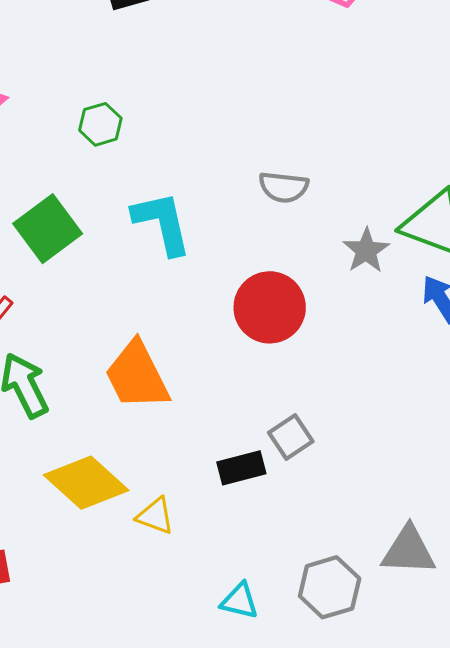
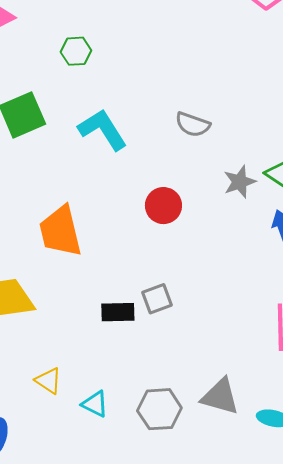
cyan L-shape: (162, 223) -> (103, 130), turned -33
red circle: (270, 307) -> (163, 206), size x0.7
yellow triangle: (155, 516) -> (48, 381), moved

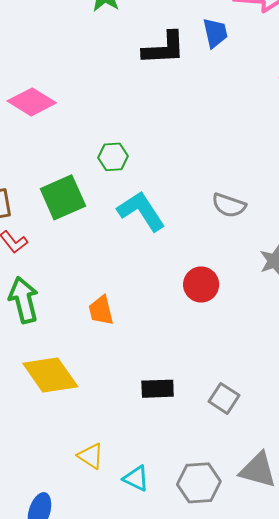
green hexagon: (76, 51) -> (113, 157), moved
orange trapezoid: (60, 231) -> (101, 310), size x0.6
gray square: (157, 299) -> (224, 398), moved, turned -36

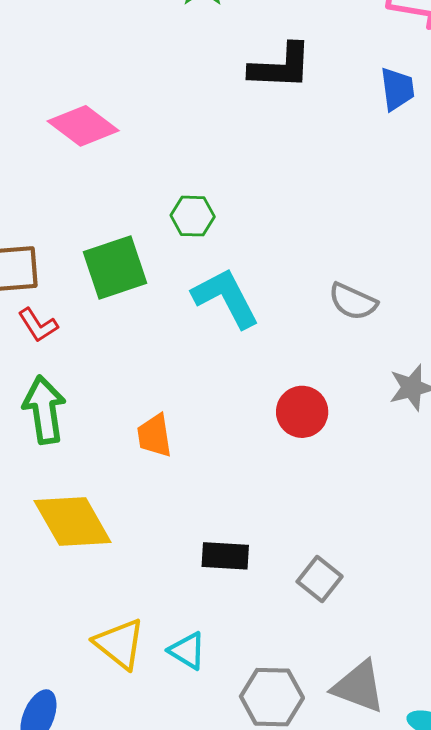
blue trapezoid: (215, 33) -> (397, 89), moved
yellow triangle: (91, 456) -> (120, 644), size x1.4
cyan triangle: (136, 478) -> (187, 651), moved

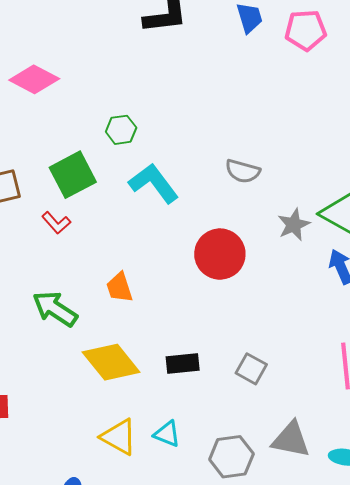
red L-shape: (38, 325) -> (56, 223), moved
green arrow: (44, 410) -> (55, 309), moved, turned -39
red circle: (302, 412) -> (220, 254), size x1.4
yellow diamond: (73, 522) -> (111, 362), moved

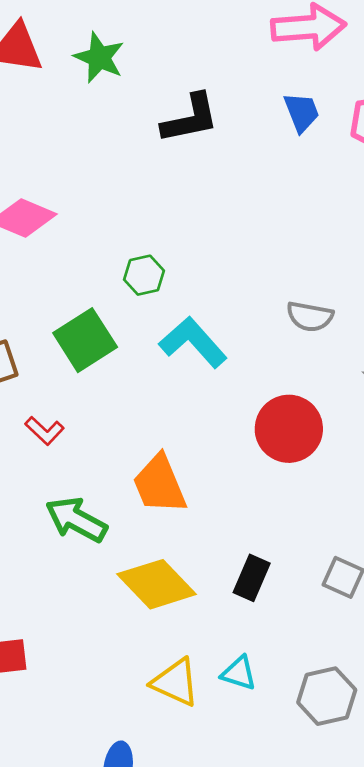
red L-shape: (56, 223) -> (45, 431), moved
orange trapezoid: (119, 287) -> (159, 484), size x1.5
black rectangle: (183, 363) -> (252, 578), turned -56

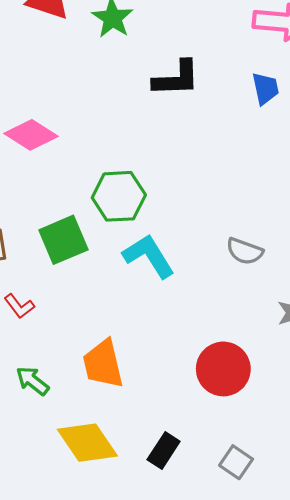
green hexagon: (144, 275) -> (119, 196), size x1.6
red circle: (289, 429) -> (223, 369), moved
green arrow: (76, 520) -> (32, 381), size x0.7

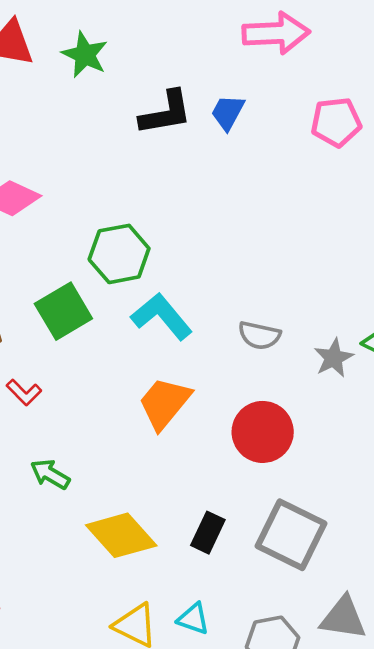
blue trapezoid: (265, 88) -> (228, 112), moved, turned -132
gray semicircle: (245, 251) -> (259, 335), moved
orange trapezoid: (103, 364) -> (165, 403), moved, turned 60
gray square: (236, 462) -> (291, 535), size x1.8

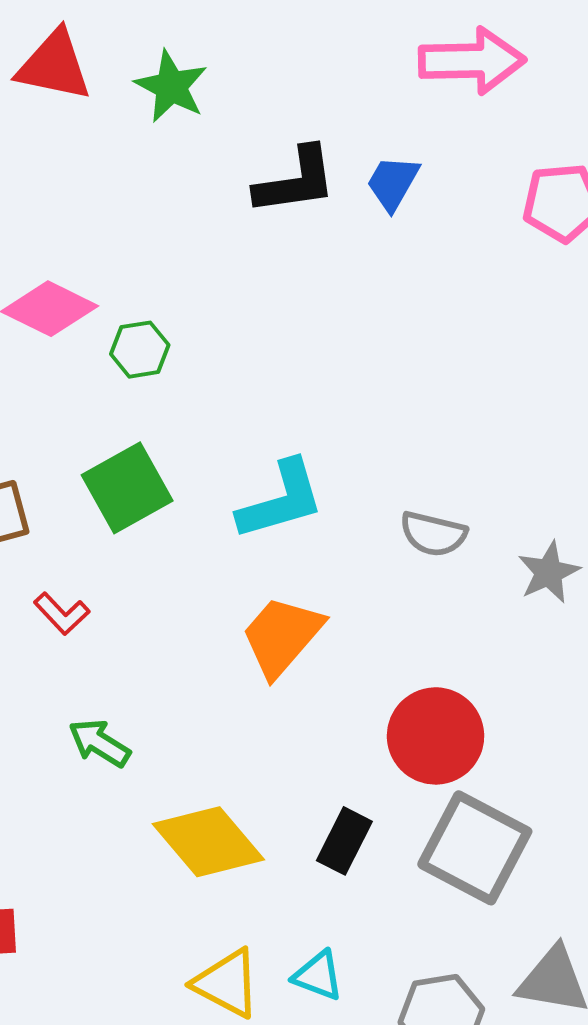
green hexagon: (119, 254) -> (140, 350), moved, size x0.6
cyan L-shape: (162, 316) -> (281, 500), turned 112
red circle: (263, 432) -> (436, 736), moved

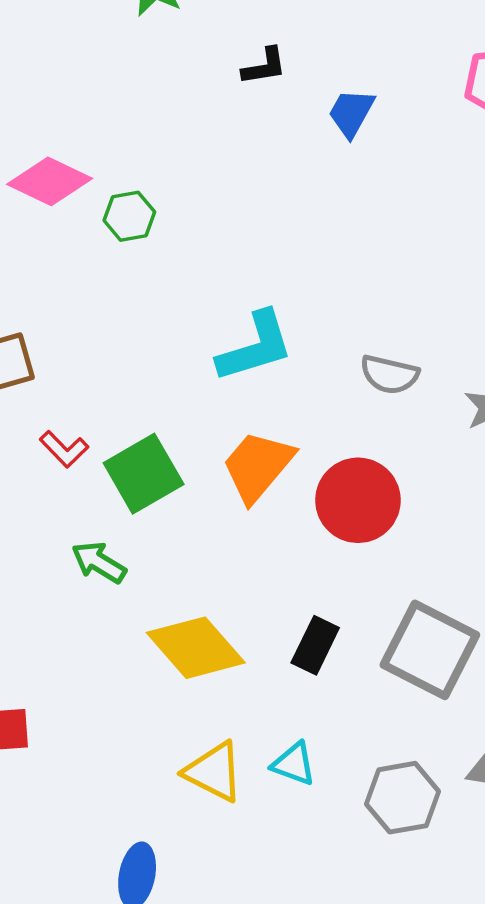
black L-shape: (296, 181) -> (264, 66), size x0.6
blue trapezoid: (393, 183) -> (351, 113), moved
green square: (127, 488) -> (144, 474), moved
red circle: (436, 736) -> (358, 500), moved

